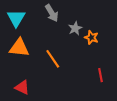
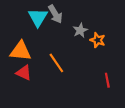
cyan triangle: (16, 18) -> (38, 17), moved
red triangle: (22, 87) -> (24, 73), moved

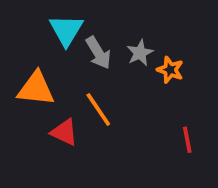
gray arrow: (55, 14) -> (98, 53), moved
red triangle: (24, 73) -> (64, 132), moved

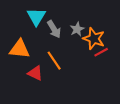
orange star: (170, 70) -> (94, 39), size x1.5
red line: (187, 140) -> (101, 52), moved, turned 72

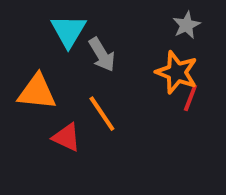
gray star: (77, 29) -> (187, 25), moved
red line: (101, 52) -> (190, 98), turned -40

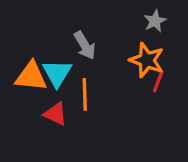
cyan triangle: (68, 31) -> (57, 73), moved
orange line: (102, 114) -> (85, 94), turned 32

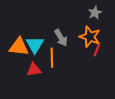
gray arrow: (85, 45) -> (61, 38), moved
red triangle: (55, 114) -> (34, 70), turned -35

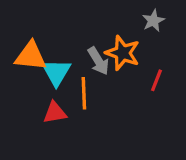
orange star: (90, 37) -> (123, 53), moved
orange triangle: (19, 47) -> (31, 56), moved

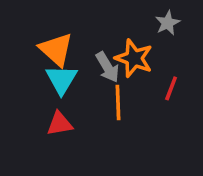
orange triangle: (31, 56) -> (56, 49), moved, turned 36
orange line: (84, 93) -> (118, 102), moved

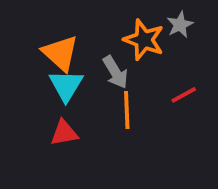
orange star: (134, 58) -> (144, 40), moved
red line: (171, 88) -> (184, 95), turned 40

